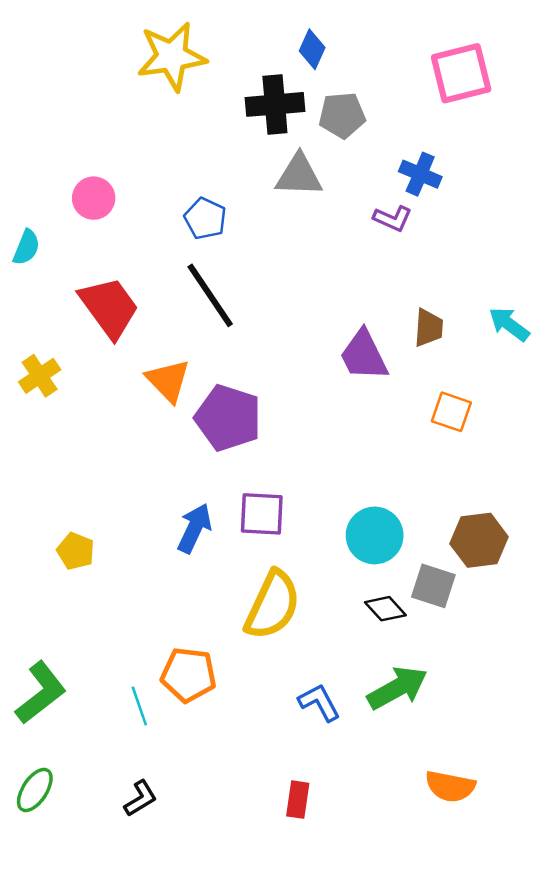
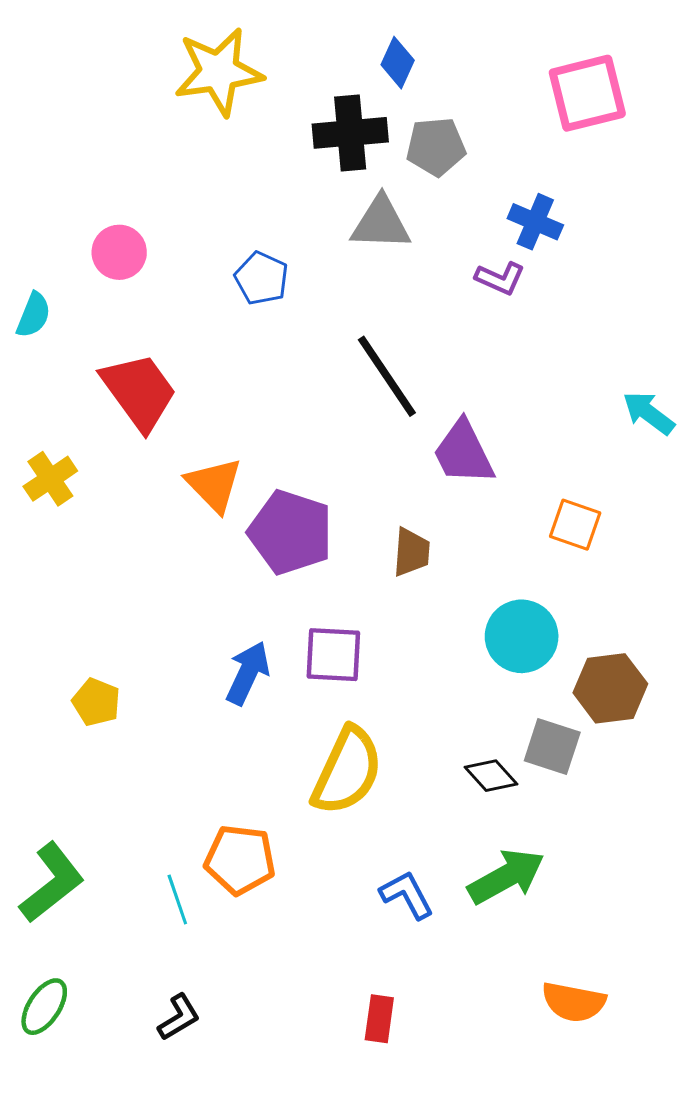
black line: (210, 295) -> (387, 376), moved
brown trapezoid: (429, 328) -> (411, 552), moved
cyan circle: (375, 535) -> (522, 636), moved

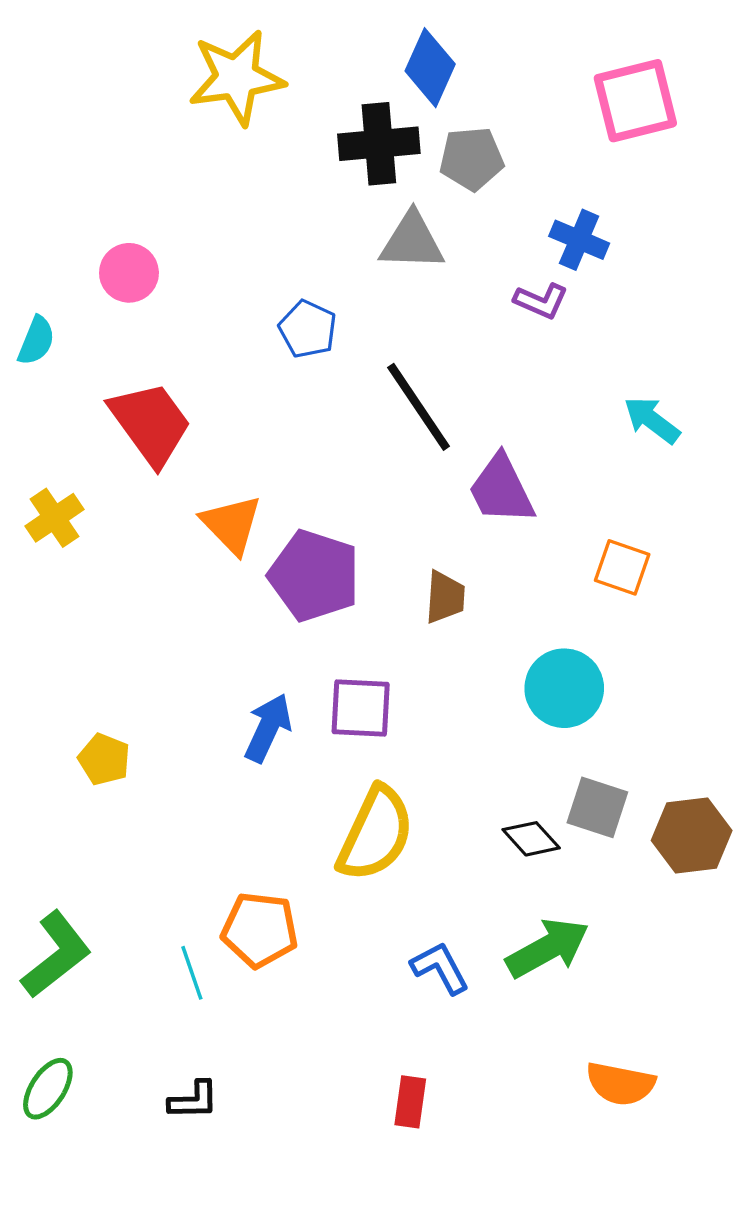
blue diamond: (398, 63) -> (430, 68), size x1.4
blue pentagon: (261, 278) -> (308, 329), moved
cyan arrow: (649, 413) -> (652, 420), moved
brown hexagon: (610, 688) -> (692, 835), moved
black L-shape: (179, 1017) -> (194, 1100), turned 30

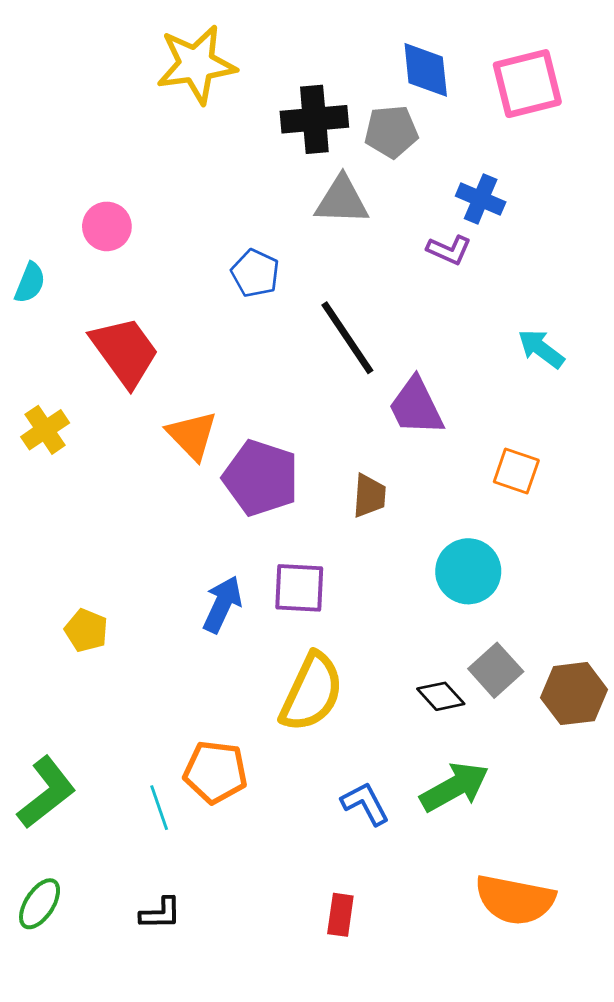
blue diamond: (430, 68) -> (426, 70), moved, turned -30
gray square: (597, 807) -> (496, 670), turned 30
orange semicircle: (620, 1084) -> (515, 900), size x1.4

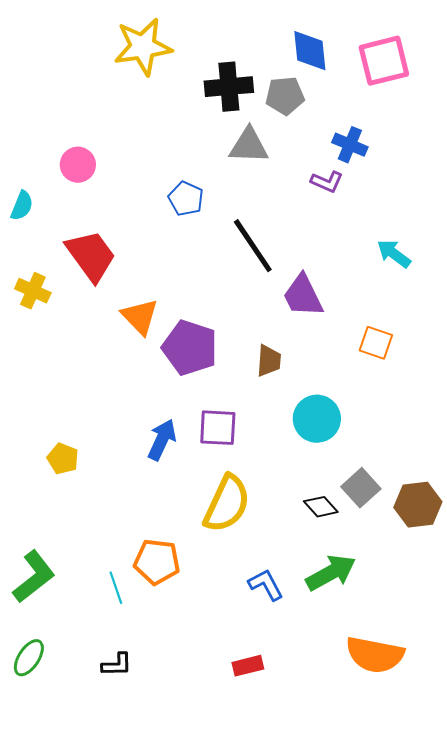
yellow cross: (45, 430) -> (33, 291), moved, turned -32
cyan circle: (468, 571) -> (317, 419), moved
red rectangle: (340, 915) -> (248, 666), turned 68

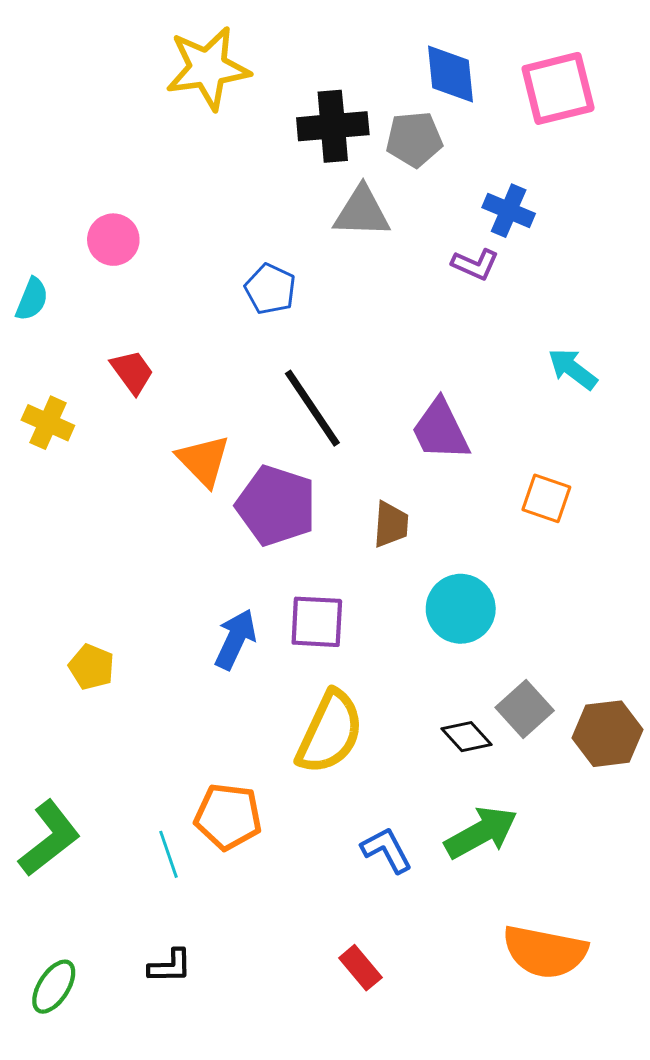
black line: (253, 246) -> (312, 408), moved
red trapezoid: (91, 256) -> (132, 372), size x0.6
green ellipse: (29, 658) -> (54, 987), moved
red rectangle: (248, 666) -> (360, 968), turned 64

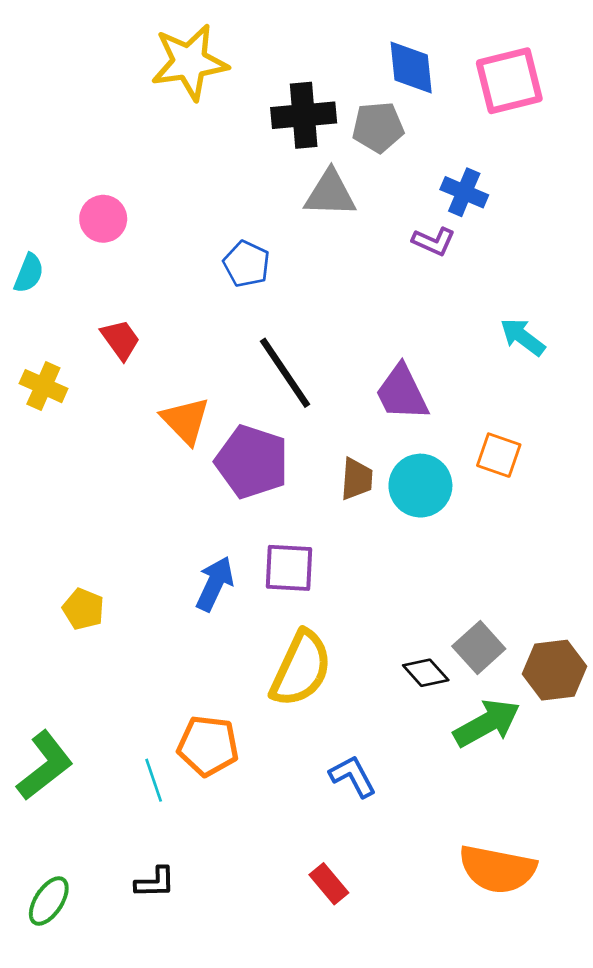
cyan circle: (461, 609) -> (420, 486), moved
green arrow: (481, 833) -> (487, 723), moved

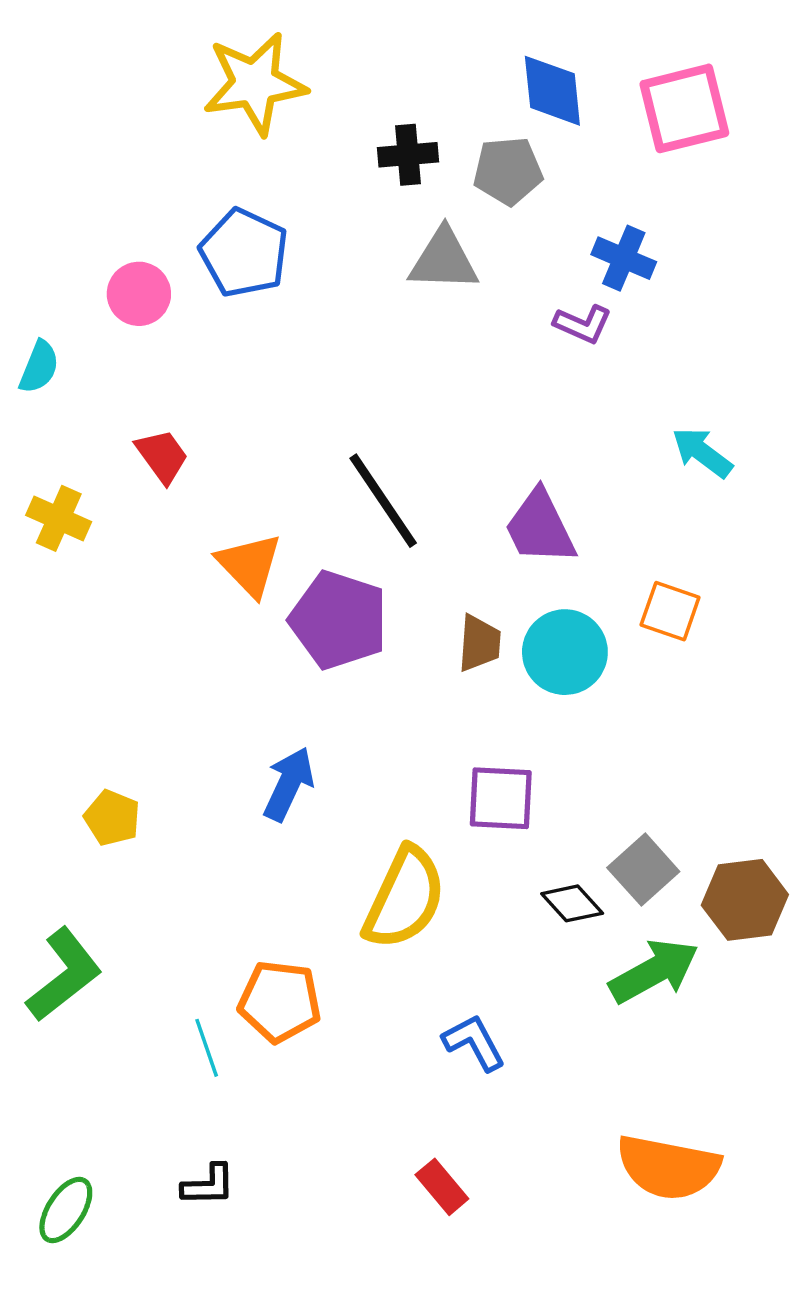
black cross: (304, 115) -> (408, 155), size x0.7
blue pentagon: (247, 264) -> (244, 253), moved, size x1.4
purple square: (289, 568) -> (501, 798), moved
green L-shape: (45, 766) -> (64, 975), moved

